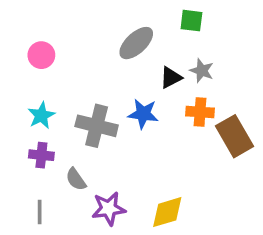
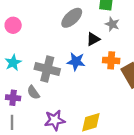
gray star: (202, 71) -> (112, 24), moved
purple cross: (41, 155) -> (13, 98), moved
gray semicircle: (76, 179) -> (33, 92), moved

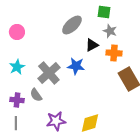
orange cross: (111, 60) -> (114, 53), moved
gray cross: (47, 69) -> (49, 73), turned 35

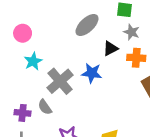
cyan star: (17, 67) -> (33, 61), moved

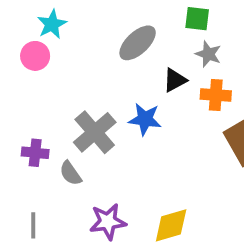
cyan star: (33, 61) -> (52, 24), moved
purple cross: (23, 113) -> (35, 153), moved

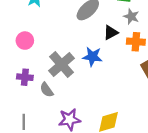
pink circle: (35, 56) -> (25, 41), moved

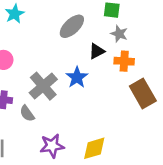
blue star: (92, 57) -> (77, 77), turned 30

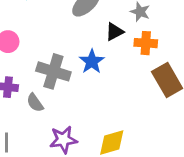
gray cross: (43, 86) -> (53, 71), turned -32

